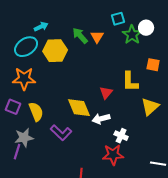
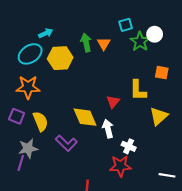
green arrow: (80, 36) -> (86, 43), turned 30
white arrow: (101, 119) -> (108, 129), turned 90

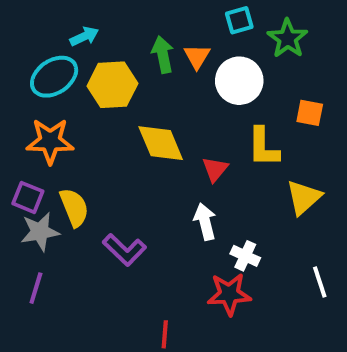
white circle: (155, 34) -> (239, 81), moved, size x1.5
green star: (140, 41) -> (288, 38), moved
yellow diamond: (85, 117) -> (161, 143), moved
gray star: (28, 148) -> (40, 232), moved
white line: (167, 175) -> (320, 282), moved, turned 63

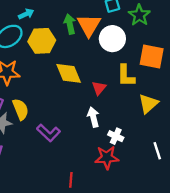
orange triangle: (197, 57) -> (89, 25), size x1.6
orange square: (310, 113) -> (152, 57), size x1.6

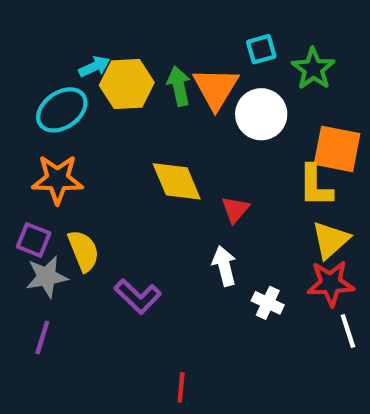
yellow hexagon: (42, 41) -> (127, 84), moved
yellow L-shape: (126, 76) -> (315, 186), moved
red star: (107, 157) -> (331, 283), moved

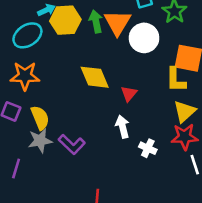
gray star: (47, 277) -> (40, 141), moved

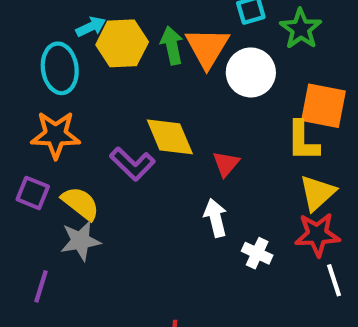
cyan ellipse: (27, 35) -> (60, 68), turned -64
yellow semicircle: (40, 118) -> (80, 203), turned -30
purple L-shape: (72, 144) -> (132, 164), moved

